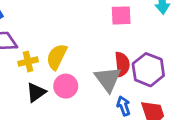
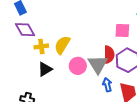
pink square: (121, 15) -> (122, 30), moved
pink circle: (66, 86) -> (78, 66), moved

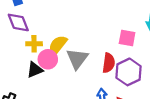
gray triangle: (98, 64) -> (77, 59), moved
pink circle: (78, 66) -> (48, 59), moved

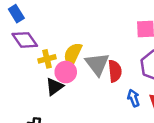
red semicircle: (109, 63) -> (115, 71), moved

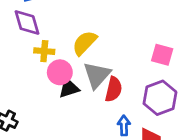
yellow semicircle: (73, 54) -> (85, 43), moved
black triangle: (54, 87) -> (69, 88), moved

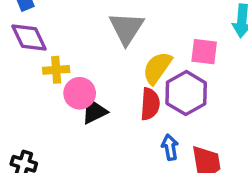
yellow semicircle: (85, 43) -> (157, 68), moved
gray triangle: (97, 75) -> (126, 28), moved
purple hexagon: (160, 98) -> (186, 93), moved

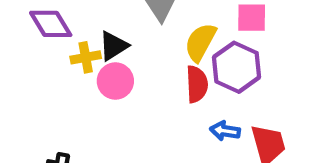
black triangle: (94, 111) -> (113, 46), moved
blue arrow: (170, 147) -> (225, 131), turned -65

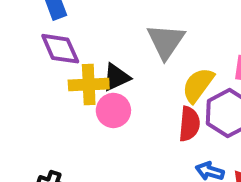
yellow cross: (86, 57) -> (89, 85), size x1.4

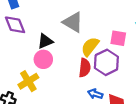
gray triangle: (166, 41) -> (73, 22), turned -35
yellow cross: (89, 85) -> (28, 81), moved, turned -30

